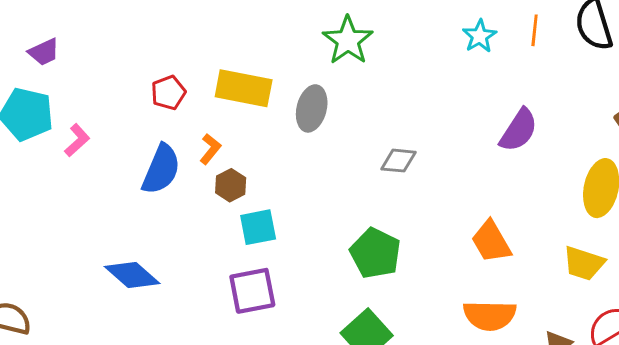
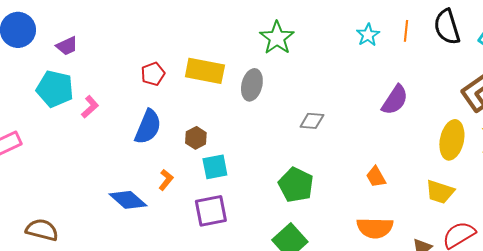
orange L-shape: (210, 149) -> (166, 180), moved
orange trapezoid: (491, 242) -> (376, 177), size x0.7

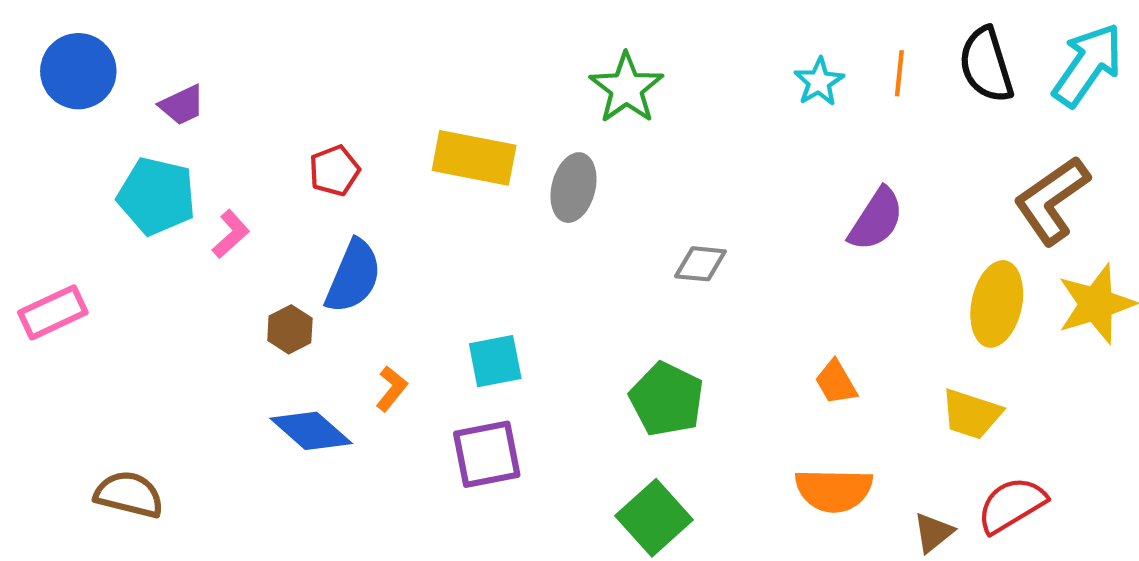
red pentagon: (153, 74) -> (334, 171), moved
brown hexagon: (196, 138) -> (290, 329), moved

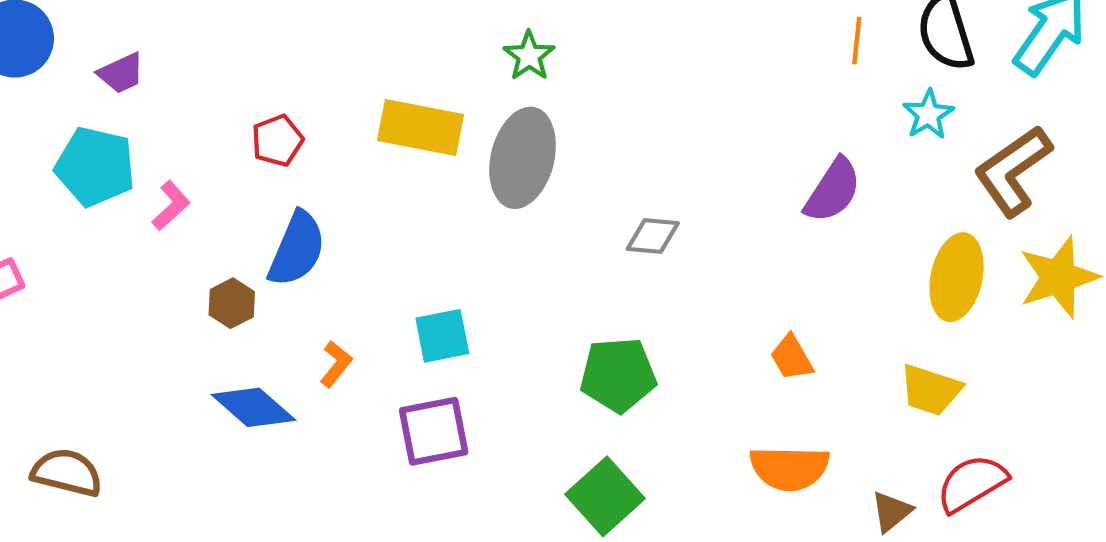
cyan star: (819, 82) -> (928, 114), moved
green star: (626, 88) -> (529, 56), moved, size x0.7
gray ellipse: (573, 188) -> (523, 158), size x1.4
green pentagon: (667, 399) -> (618, 375), turned -30

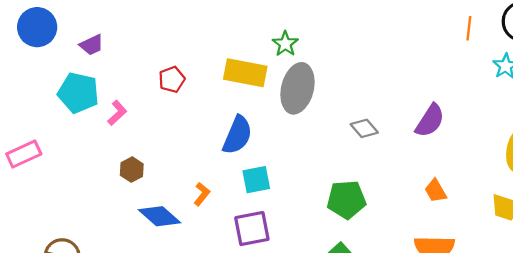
green star: (529, 56) -> (285, 44), moved
purple semicircle: (833, 190) -> (430, 121), moved
gray diamond: (653, 236) -> (364, 128), turned 44
blue semicircle: (297, 249) -> (237, 135), moved
brown hexagon: (232, 303) -> (132, 170), moved

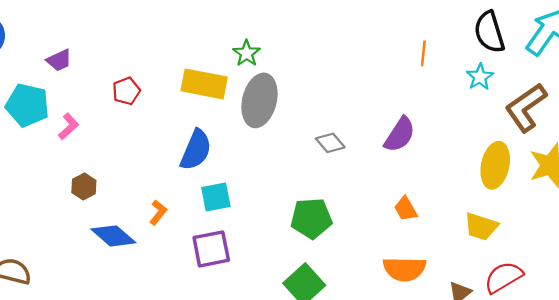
orange line: (469, 28) -> (423, 53), moved
purple trapezoid: (92, 45) -> (59, 60), moved

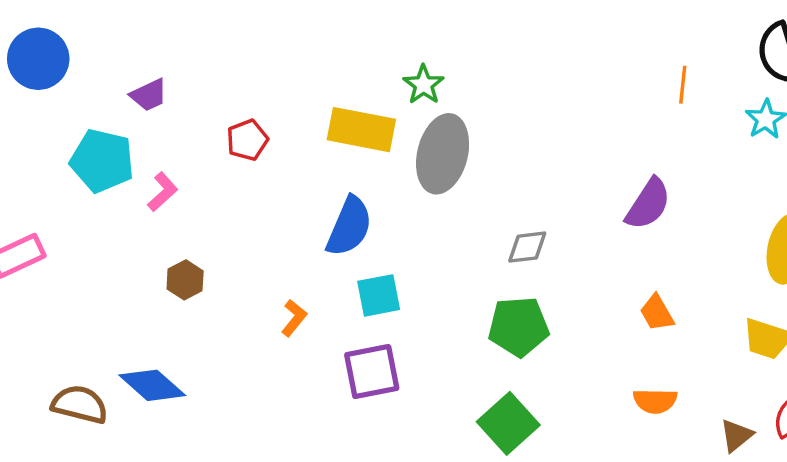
gray diamond: (330, 143) -> (527, 247), moved, turned -56
blue diamond: (113, 236) -> (152, 385), moved
orange semicircle: (404, 269) -> (655, 401), size x0.7

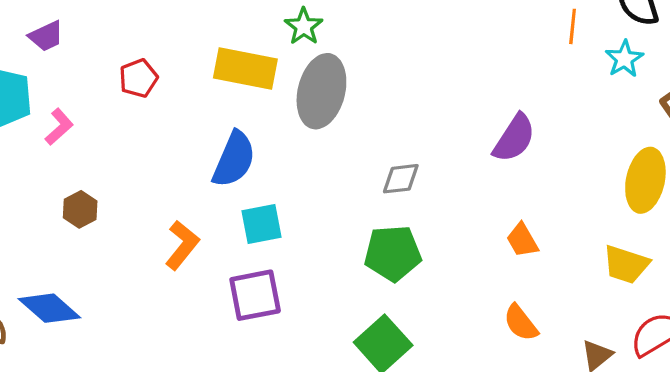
orange line: (683, 85) -> (573, 26), moved
orange L-shape: (294, 318) -> (182, 245), size x1.4
orange semicircle: (655, 401) -> (521, 323), turned 51

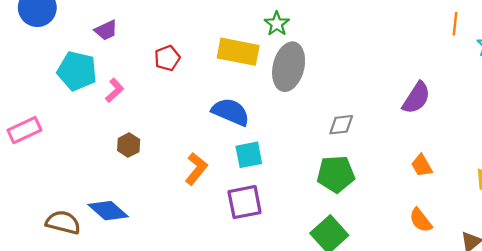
blue semicircle: (234, 159) -> (231, 112), turned -90

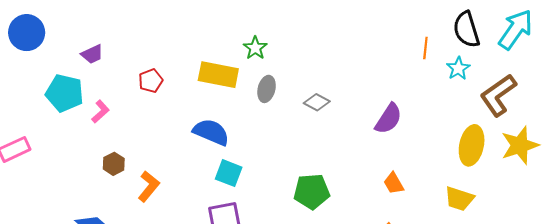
gray ellipse: (289, 67) -> (267, 89), size x0.6
gray diamond: (341, 125) -> (317, 102), moved, turned 35
cyan square: (249, 155) -> (229, 173), turned 32
orange L-shape: (196, 169) -> (149, 186), moved

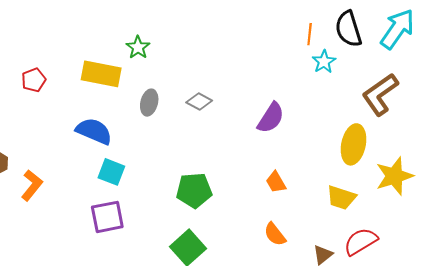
orange line: (425, 48) -> (310, 34), moved
cyan star: (458, 68) -> (324, 62), moved
gray ellipse: (267, 89) -> (149, 103), moved
yellow star: (520, 145) -> (394, 176), moved

